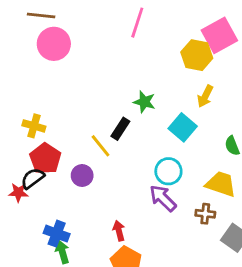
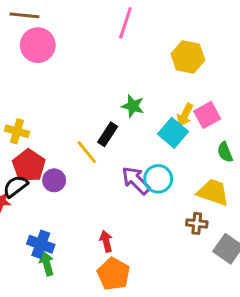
pink square: (219, 35) -> (207, 115), moved, size x0.7
yellow arrow: (205, 96) -> (185, 115), moved
purple circle: (82, 176) -> (54, 180), moved
purple arrow: (163, 198) -> (136, 180), moved

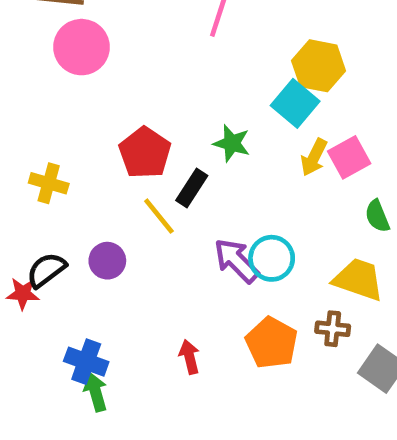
cyan square: (173, 133) -> (295, 103), moved
red pentagon: (29, 165) -> (145, 153), moved
orange pentagon: (114, 274) -> (272, 343), moved

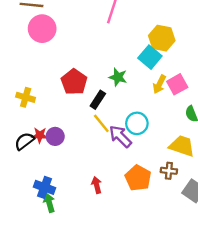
yellow line: (159, 216) -> (101, 123), moved
cyan circle: (272, 258) -> (137, 123), moved
red star: (23, 294) -> (40, 135), moved

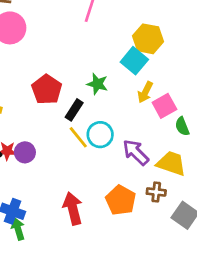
pink square: (177, 84) -> (164, 106), moved
cyan circle: (137, 123) -> (100, 135), moved
purple arrow: (120, 136) -> (136, 152), moved
red arrow: (97, 185) -> (73, 208), size x1.6

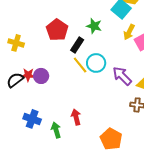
orange pentagon: (121, 200) -> (111, 139), moved
red arrow: (73, 208) -> (76, 117), size x0.7
green arrow: (18, 229) -> (56, 130), moved

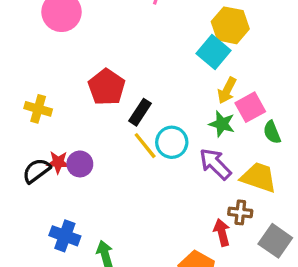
green star: (94, 26) -> (222, 124), moved
red arrow: (76, 117) -> (222, 232), moved

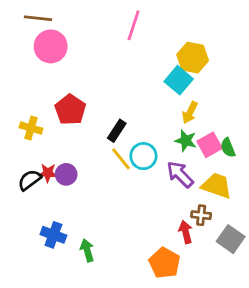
red pentagon: (107, 87) -> (70, 110), moved
pink square: (250, 107) -> (210, 145), moved

